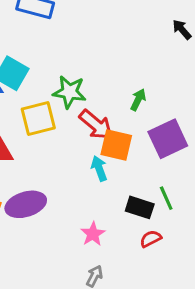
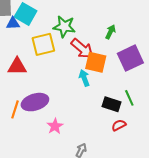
pink star: (93, 234) -> (55, 126), moved

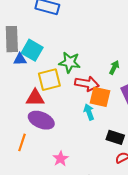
red arrow: (82, 49) -> (87, 84), turned -30
red triangle: (17, 66) -> (35, 98), moved
purple ellipse: (35, 102) -> (41, 120), moved, turned 40

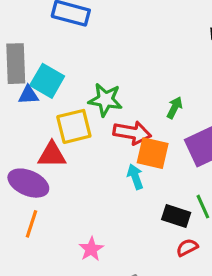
purple ellipse: (41, 120) -> (28, 183), moved

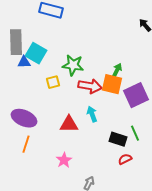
yellow square: (74, 126) -> (53, 82), size x0.6
orange square: (153, 153) -> (112, 84), moved
red triangle: (52, 155) -> (69, 124), moved

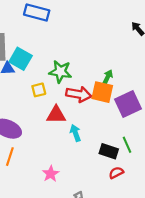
cyan arrow: (92, 114) -> (75, 133), moved
red triangle: (69, 124) -> (56, 115), moved

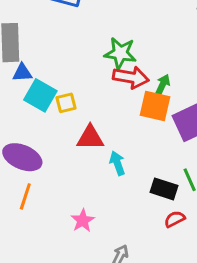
cyan square: (21, 59) -> (40, 95), moved
green star: (60, 72) -> (120, 53), moved
red arrow: (79, 94) -> (131, 77), moved

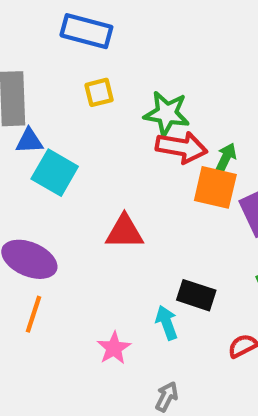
yellow square: (66, 103) -> (99, 92), moved
cyan arrow: (117, 163) -> (167, 323), moved
black rectangle: (164, 189) -> (196, 295), moved

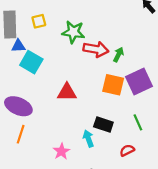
yellow square: (99, 92) -> (39, 21), moved
green star: (167, 114) -> (73, 32), moved
orange square: (215, 187) -> (113, 85), moved

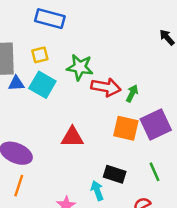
cyan square: (31, 62) -> (42, 85), moved

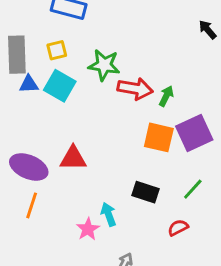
red triangle: (72, 137) -> (73, 158), moved
green line: (154, 172) -> (193, 189), turned 66
cyan arrow: (97, 191) -> (109, 214), moved

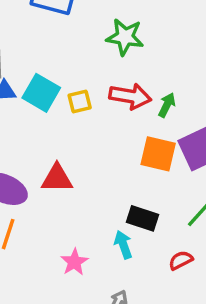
yellow square: (57, 50) -> (80, 102), moved
green star: (104, 65) -> (125, 37), moved
cyan arrow: (109, 214) -> (123, 245), moved

